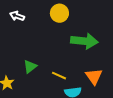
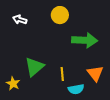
green triangle: (30, 66) -> (34, 67), size x1.5
yellow line: (59, 76) -> (62, 74), turned 64

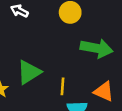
orange triangle: (95, 73) -> (104, 91), turned -36

